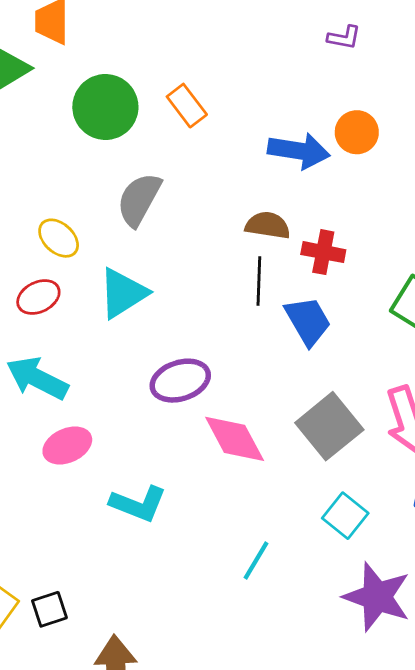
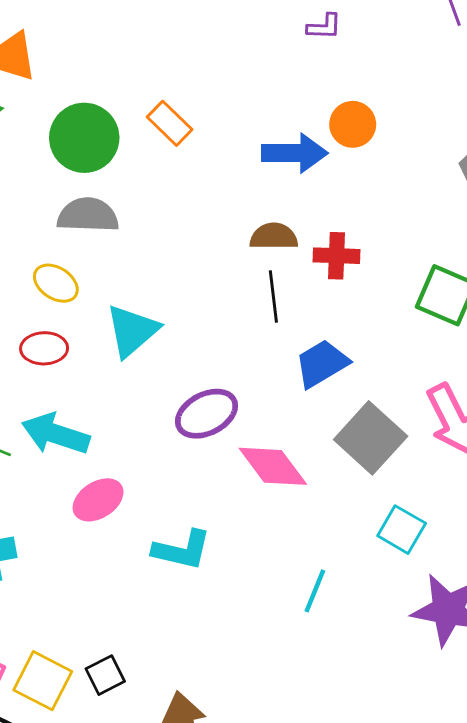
gray semicircle: (139, 199) -> (88, 215), moved, turned 72
red ellipse: (38, 297) -> (44, 348), turned 33
blue trapezoid: (308, 321) -> (322, 364), moved, turned -82

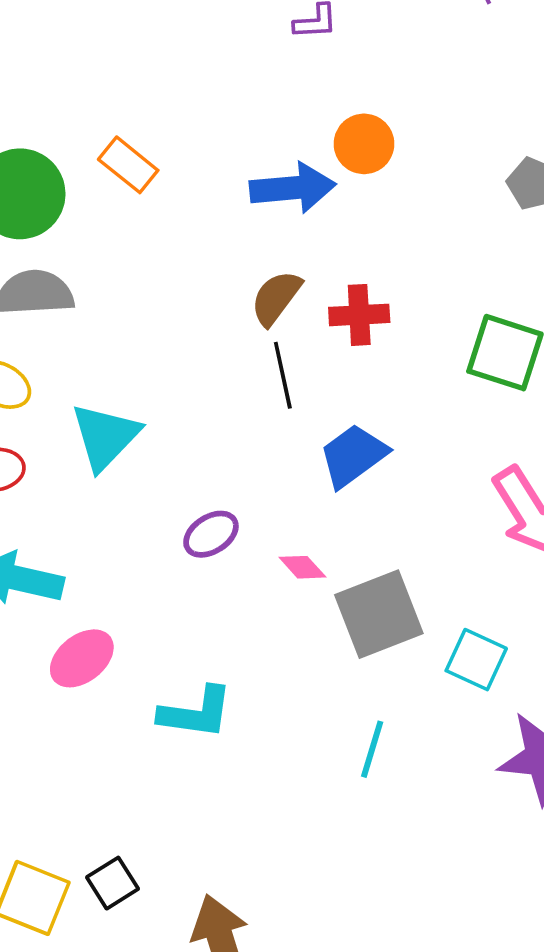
brown semicircle: (274, 236) -> (276, 298), turned -48
purple ellipse: (207, 414) -> (211, 534), size x0.7
gray square: (371, 438) -> (379, 614), moved, turned 32
pink diamond: (273, 466) -> (302, 567), moved, size x0.5

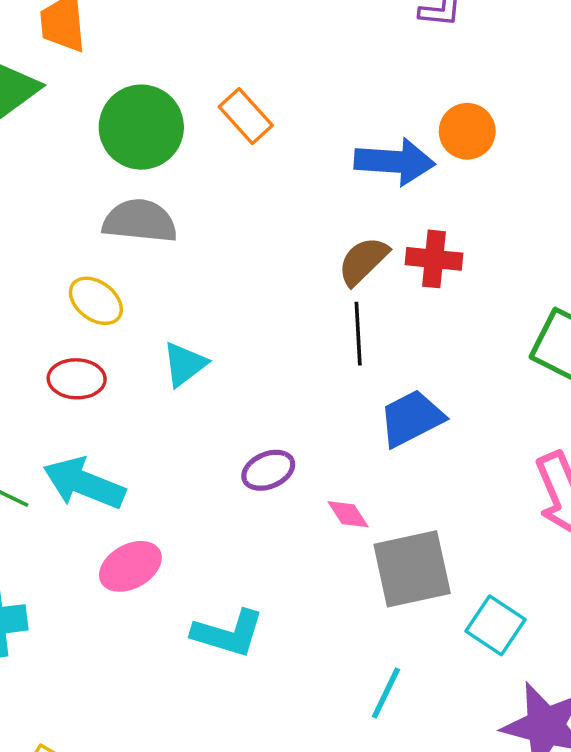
red cross: (359, 315) -> (434, 259), moved
cyan triangle: (105, 436) -> (185, 364), size x0.7

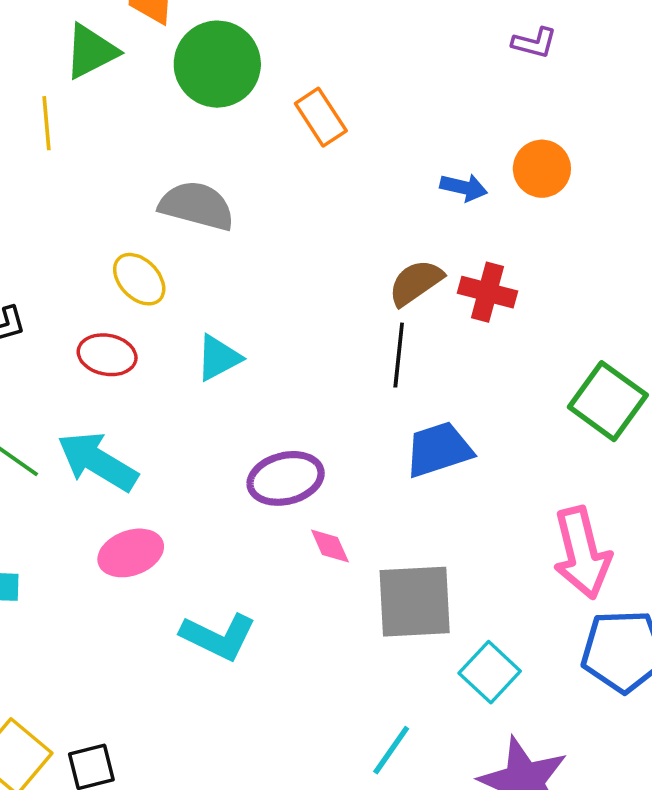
green circle: (141, 127) -> (217, 64), moved
blue arrow: (395, 162) -> (464, 187), size x0.6
purple ellipse: (268, 470) -> (286, 478), size x1.4
pink diamond: (348, 514) -> (330, 546), moved
cyan line: (386, 693) -> (391, 750), moved

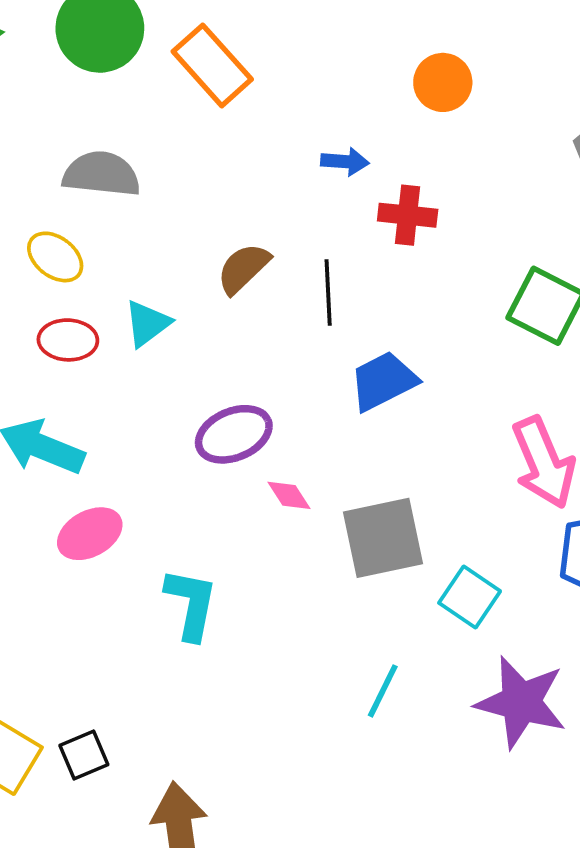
orange rectangle: (321, 117) -> (212, 65), size x1.4
blue arrow: (464, 187) -> (345, 162), moved
brown semicircle: (416, 283) -> (243, 268), moved
red ellipse: (107, 355) -> (68, 340), moved
cyan L-shape: (218, 637) -> (191, 604), turned -96

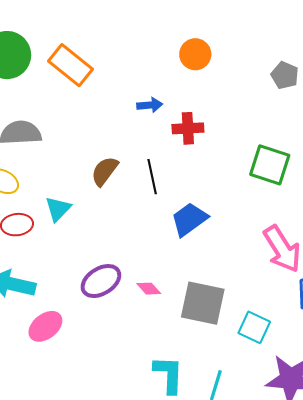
purple ellipse: (234, 434) -> (101, 281), moved
gray square: (383, 538) -> (203, 303), turned 33
cyan L-shape: (191, 604) -> (169, 374), moved

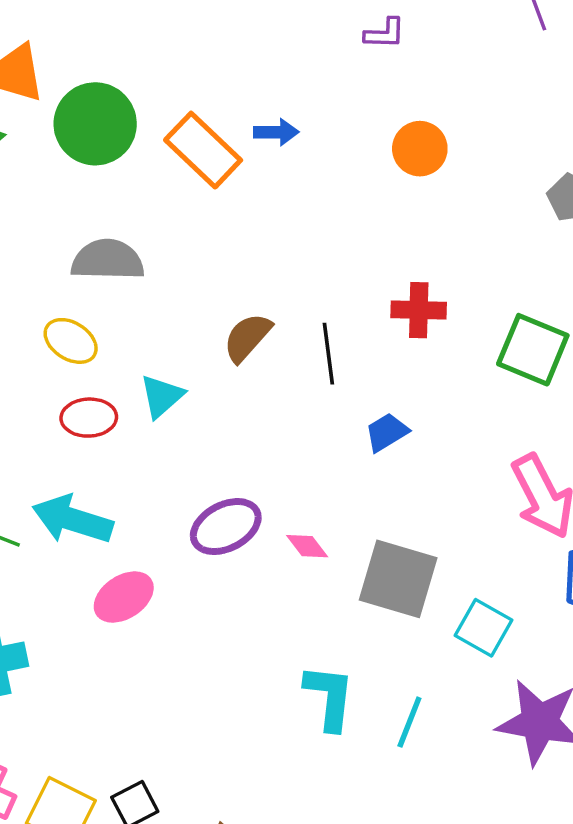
blue arrow: (150, 105) -> (276, 132), moved
red cross: (188, 128) -> (419, 310), moved
blue trapezoid: (189, 219) -> (387, 432), size x0.7

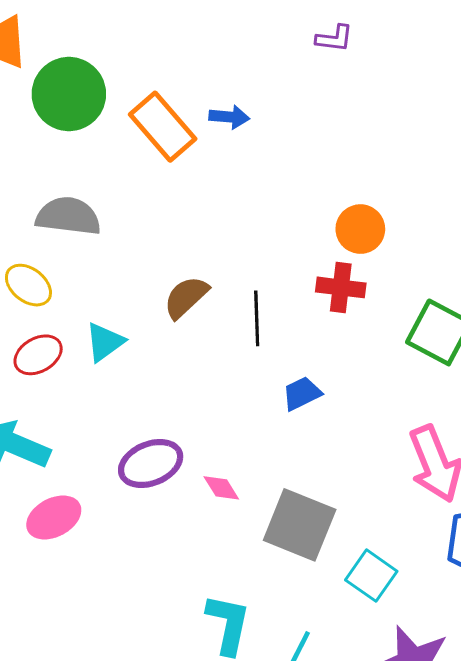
orange circle: (420, 149) -> (360, 229), moved
red ellipse: (89, 418) -> (38, 355), turned -33

